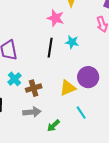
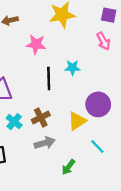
pink star: (56, 18) -> (36, 44), moved
brown cross: (34, 88) -> (41, 117), moved
gray arrow: (32, 112) -> (45, 143), moved

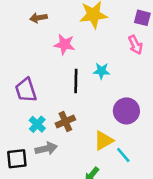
yellow triangle: (77, 121) -> (104, 141), moved
gray arrow: (45, 143) -> (46, 149), moved

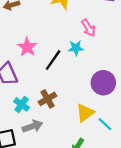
pink star: (64, 44) -> (27, 47), moved, turned 30
pink arrow: (135, 45) -> (88, 28), moved
black line: (76, 81) -> (53, 60), turned 40

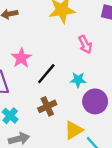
cyan star: (76, 48) -> (78, 80), moved
brown cross: (48, 99) -> (47, 106), moved

